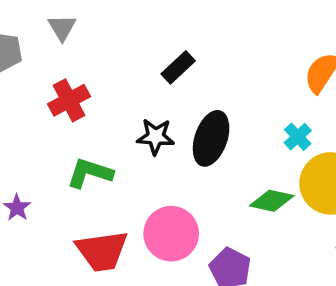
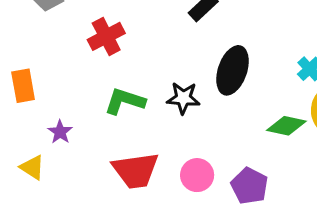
black star: (156, 137) -> (183, 98), moved
pink circle: (171, 234) -> (197, 175), moved, size x0.7

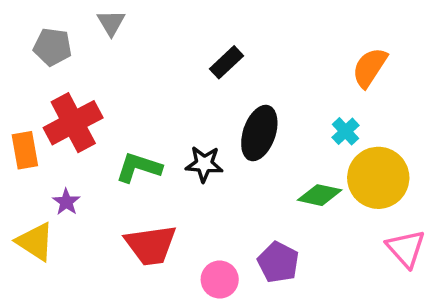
red cross: (106, 36) -> (73, 123), moved, size x1.4
yellow triangle: (32, 167) -> (35, 242), size x1.4
pink circle: (197, 175) -> (220, 280), moved

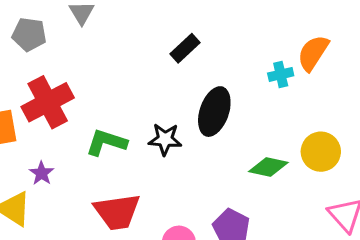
cyan cross: (346, 131) -> (281, 74), moved, turned 30
yellow circle: (378, 178) -> (321, 152), size x0.7

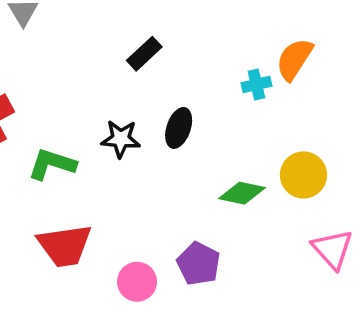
black ellipse: (214, 112) -> (179, 128), size x0.7
black star: (165, 139) -> (121, 139), moved

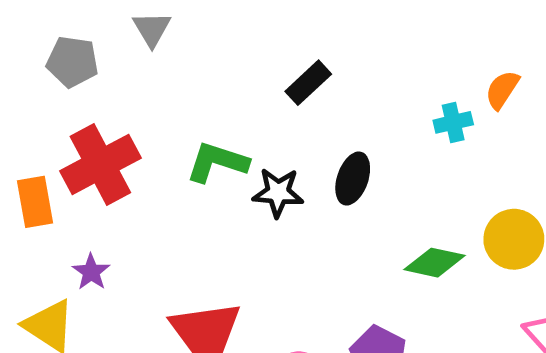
orange semicircle: (294, 59) -> (502, 90), size x0.7
green L-shape: (52, 164) -> (217, 162), moved

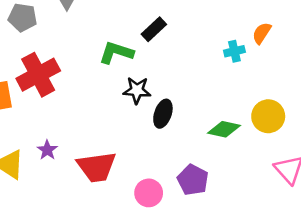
green L-shape: (217, 162) -> (116, 53), moved
black ellipse: (353, 179) -> (163, 114), moved
purple star: (91, 272) -> (47, 150), moved

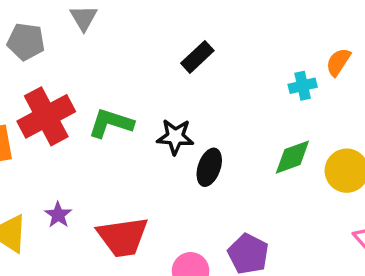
green L-shape: (116, 53) -> (111, 123), moved
green diamond: (224, 129) -> (292, 157), moved, turned -32

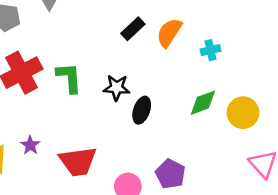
orange semicircle: (338, 62) -> (169, 33), moved, size x1.4
green L-shape: (111, 123) -> (69, 78), turned 68

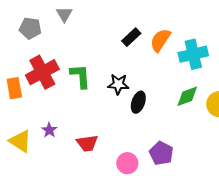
cyan cross: (210, 50) -> (193, 54), size x1.8
red trapezoid: (78, 161) -> (87, 143), size x0.7

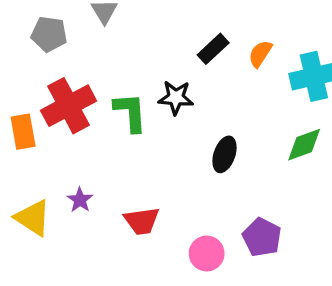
orange semicircle: (160, 40) -> (260, 54), size x0.7
black star: (118, 84) -> (176, 98), moved

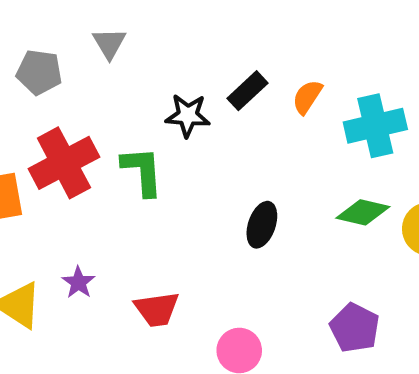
black star: (176, 98) -> (188, 115), moved
green diamond: (304, 145) -> (363, 212), turned 33
purple pentagon: (262, 237) -> (355, 328), moved

